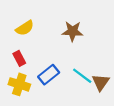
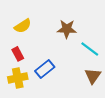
cyan line: (82, 76) -> (90, 49), moved
yellow cross: (19, 84) -> (18, 78), turned -30

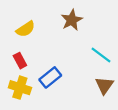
brown star: (67, 29) -> (72, 20), moved, turned -30
yellow cross: (18, 78) -> (20, 88), turned 30

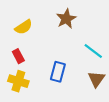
blue rectangle: (50, 77) -> (58, 72), moved, turned -36

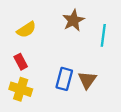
cyan line: (93, 51) -> (103, 35), moved, turned 60
brown triangle: (96, 79) -> (87, 80), moved

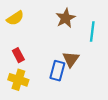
yellow semicircle: (26, 30) -> (15, 18), moved
brown triangle: (87, 80) -> (71, 59), moved

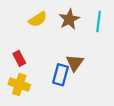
yellow semicircle: (15, 18) -> (38, 19), moved
cyan line: (92, 31) -> (99, 21), moved

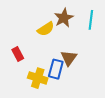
yellow semicircle: (38, 19) -> (46, 29), moved
yellow cross: (19, 84) -> (38, 78), moved

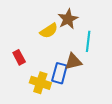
cyan line: (91, 20) -> (88, 41), moved
brown triangle: (69, 58) -> (73, 62), turned 42

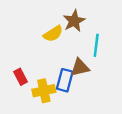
red rectangle: (19, 57) -> (21, 77), moved
yellow cross: (40, 83) -> (44, 91), turned -30

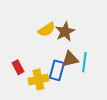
brown star: (74, 21) -> (65, 32), moved
cyan line: (96, 45) -> (84, 62), moved

